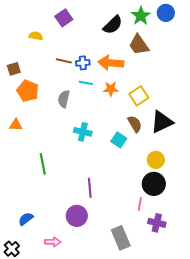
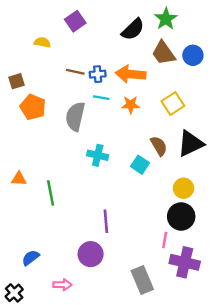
blue circle: (166, 13) -> (193, 55), moved
yellow square: (139, 96) -> (173, 104), moved
gray semicircle: (64, 99) -> (75, 116), size x1.4
orange triangle: (16, 125) -> (19, 179), moved
purple cross: (157, 223) -> (185, 262), size x1.4

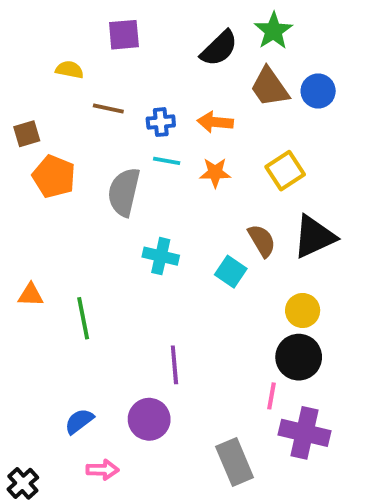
purple square: (75, 21) -> (124, 35), turned 30
brown line: (75, 72) -> (108, 108), moved
orange arrow: (131, 74) -> (215, 122), size x0.7
blue semicircle: (31, 258) -> (79, 421), moved

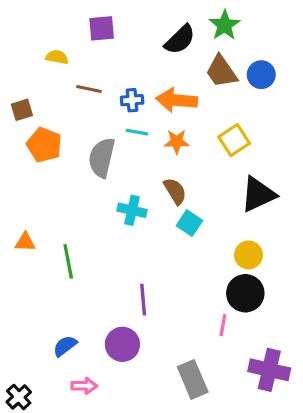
orange arrow: (215, 122) -> (177, 100), size x1.4
brown semicircle: (262, 241) -> (175, 191), moved
purple cross: (305, 433) -> (269, 370), moved

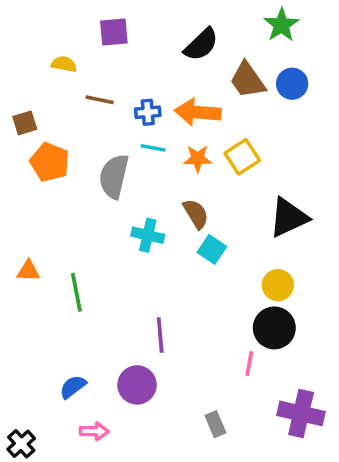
green star: (225, 25) -> (281, 25), moved
yellow square: (234, 140) -> (242, 157), moved
gray rectangle: (193, 379) -> (215, 424), size x0.6

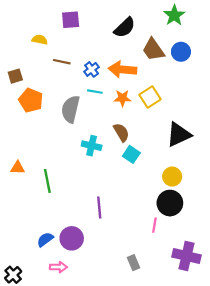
blue cross: (148, 112) -> (92, 69), turned -32
purple circle: (137, 385) -> (72, 238), moved

